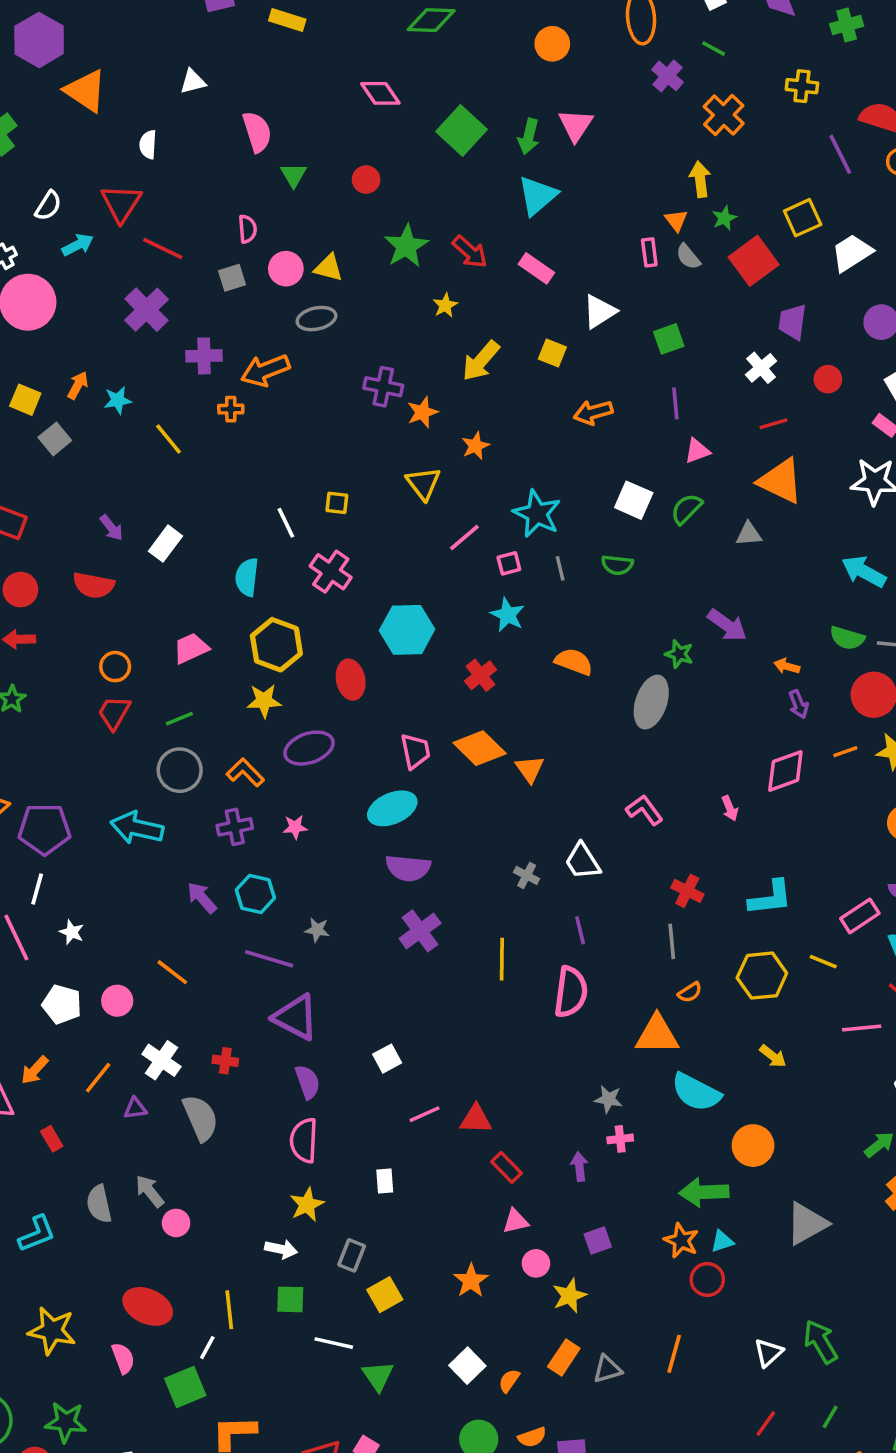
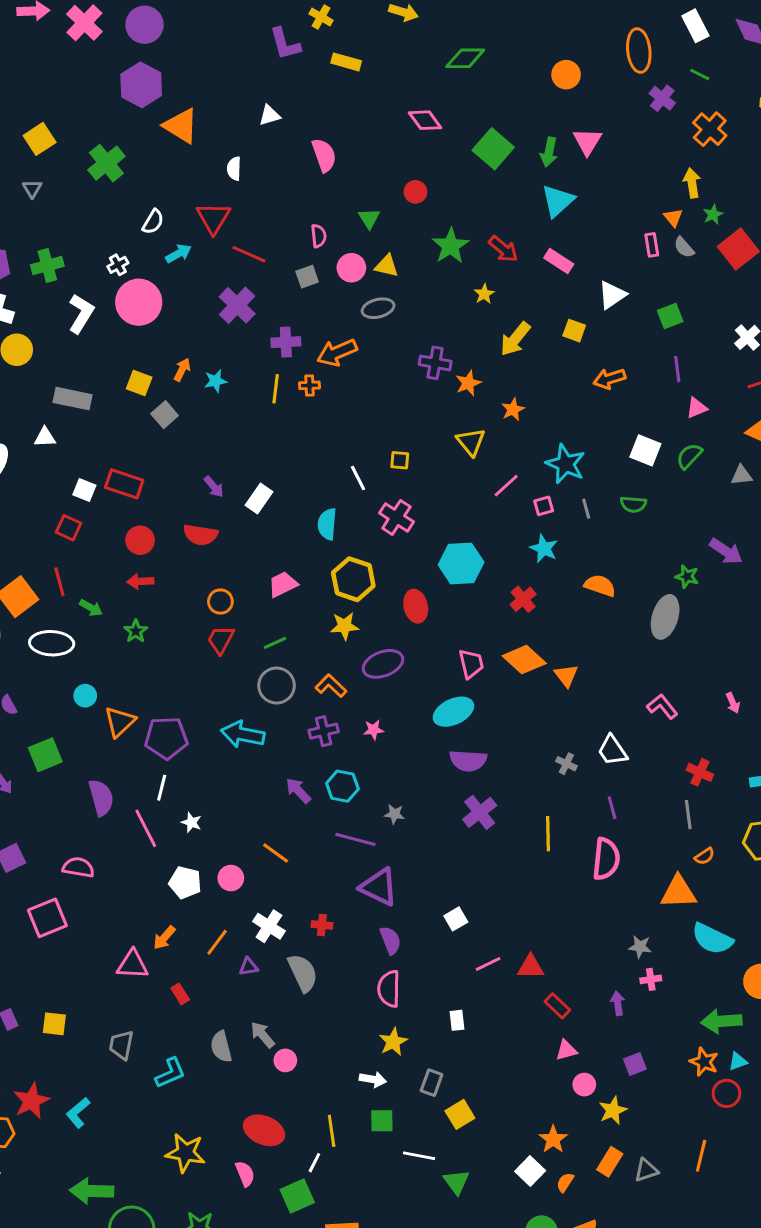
green triangle: (294, 175) -> (369, 218), moved
yellow line: (169, 439) -> (276, 389), moved, turned 48
orange star: (471, 1281) -> (553, 1139), moved

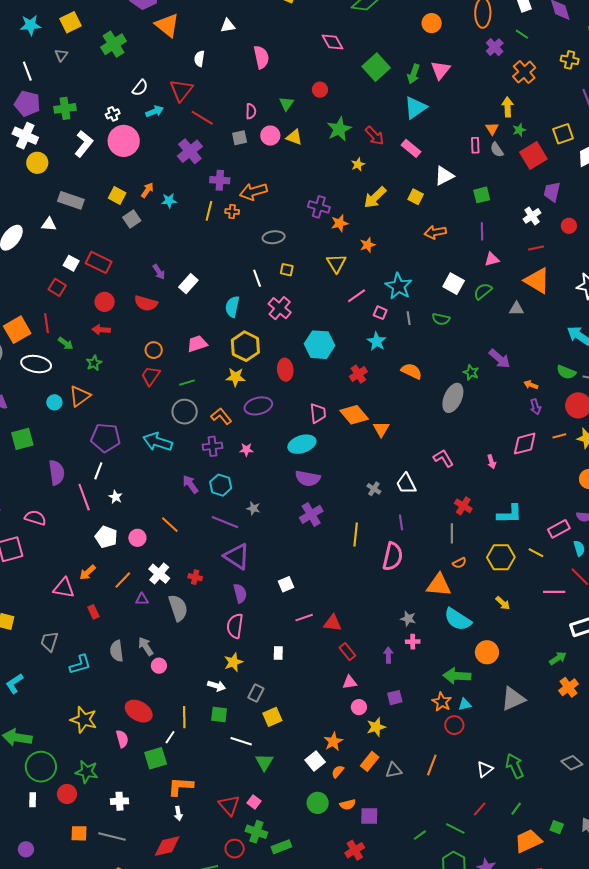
gray ellipse: (378, 308) -> (274, 237), moved
pink square: (544, 506) -> (380, 313), turned 32
orange triangle: (120, 722) -> (80, 396), moved

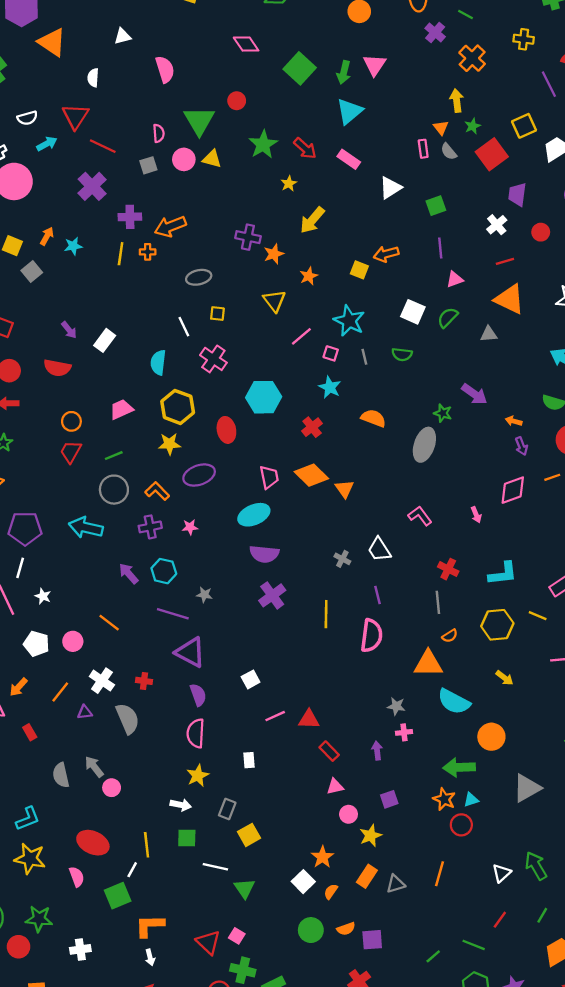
white semicircle: (140, 88) -> (27, 118), turned 42
green triangle: (286, 104) -> (199, 121), size x1.8
yellow square: (416, 197) -> (359, 270), moved
cyan L-shape: (80, 664) -> (28, 819), moved

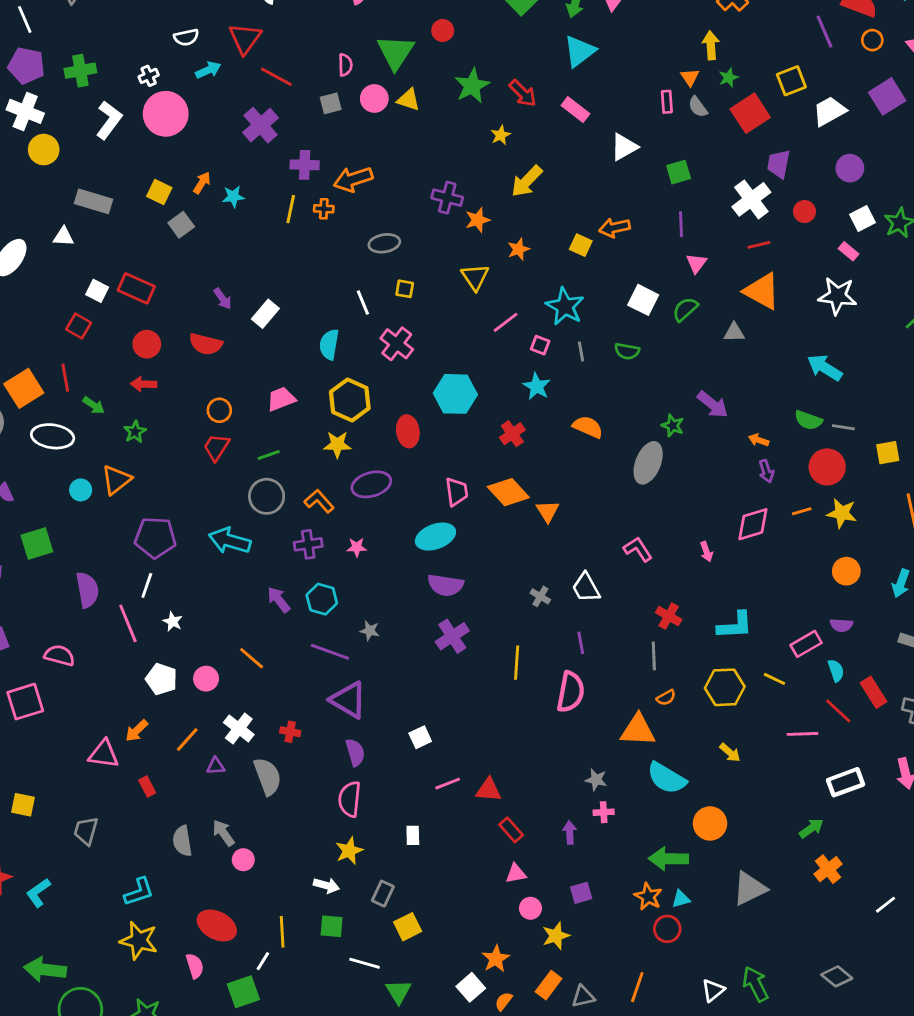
white cross: (497, 225) -> (751, 199), size x1.5
pink triangle: (455, 279) -> (696, 263), turned -36

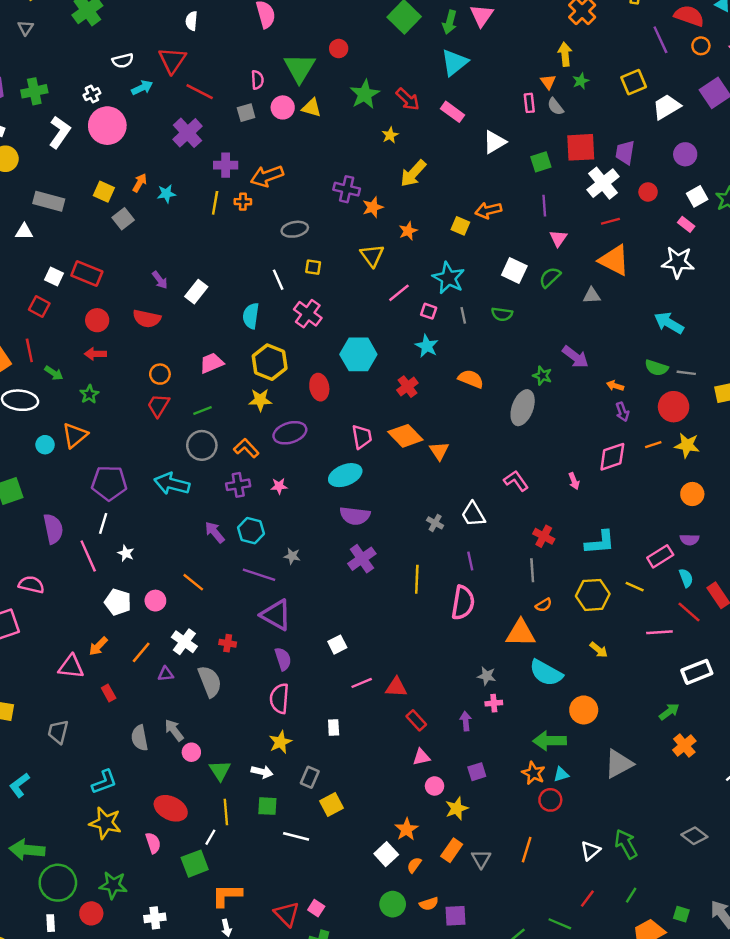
red square: (750, 113) -> (581, 147), moved, turned 32
green triangle: (398, 992) -> (220, 770), moved
gray triangle: (583, 996) -> (481, 859), turned -45

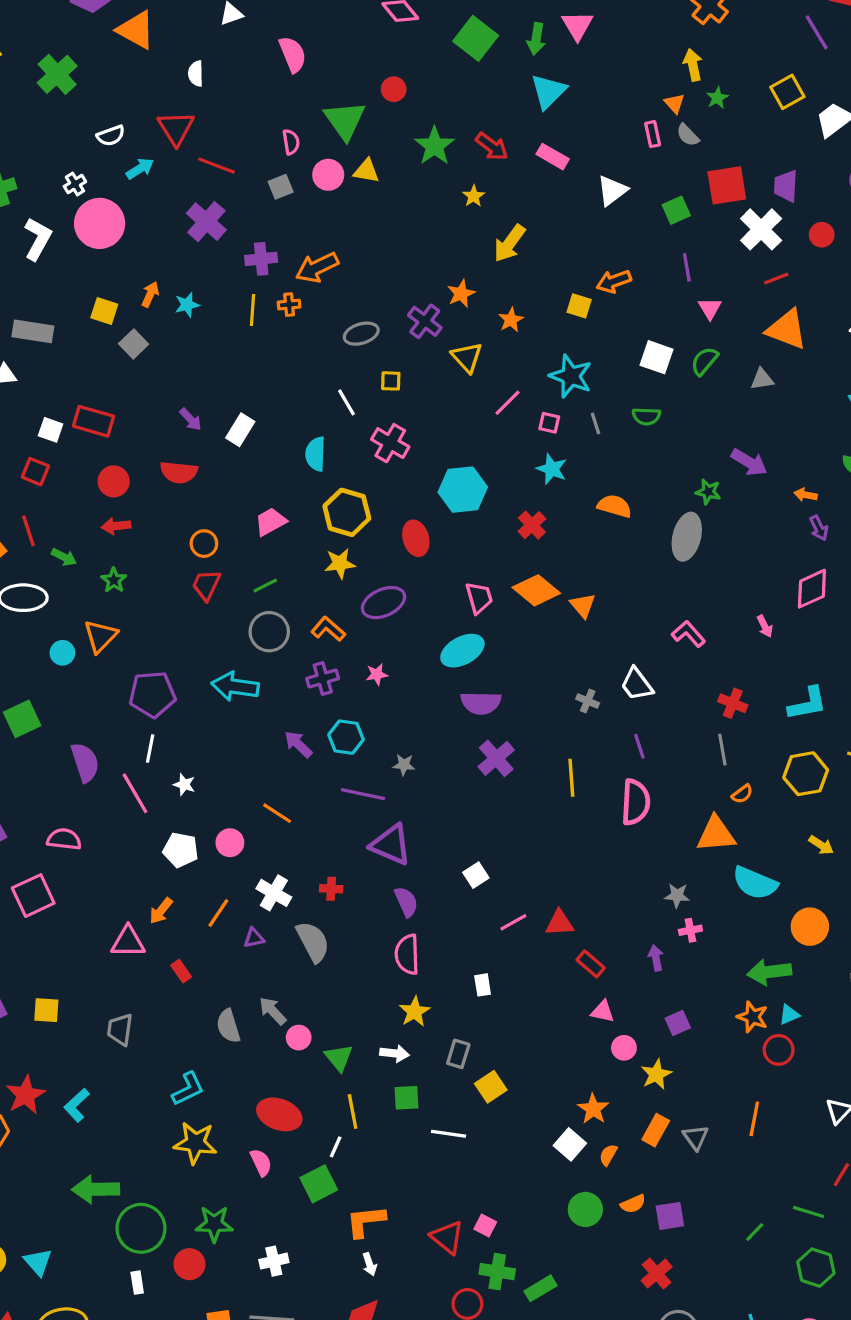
purple cross: (347, 189) -> (425, 321), moved, turned 30
pink triangle: (421, 757) -> (603, 1012), turned 30

